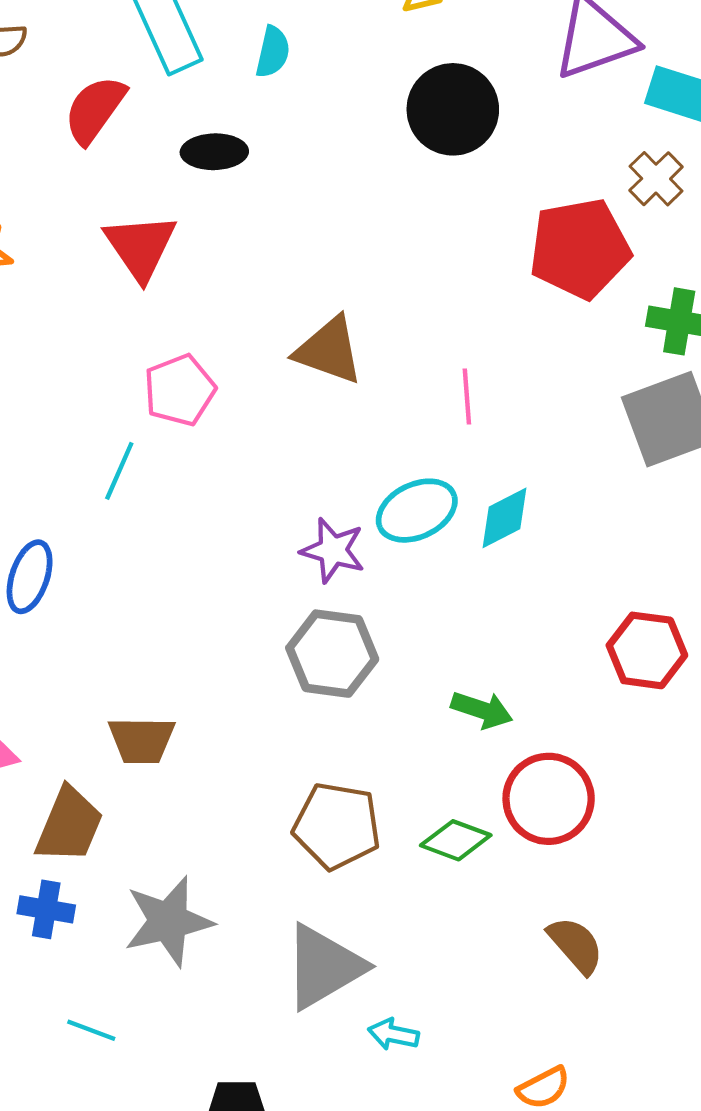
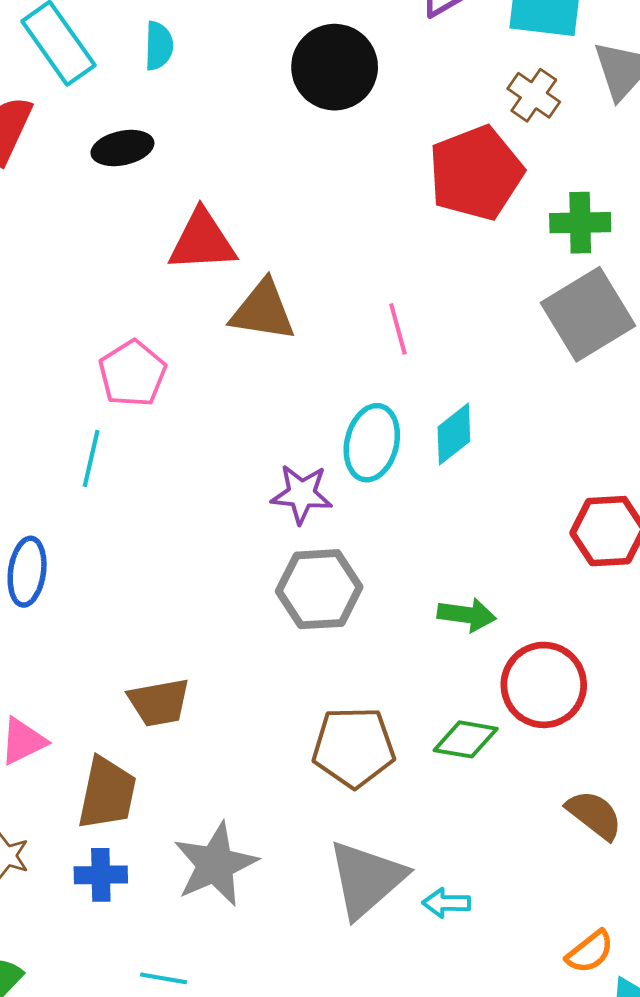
red triangle: (141, 247) -> (202, 241), moved, turned -48
cyan ellipse: (417, 511) -> (372, 443), turned -40
cyan arrow: (393, 1034) -> (446, 903), moved

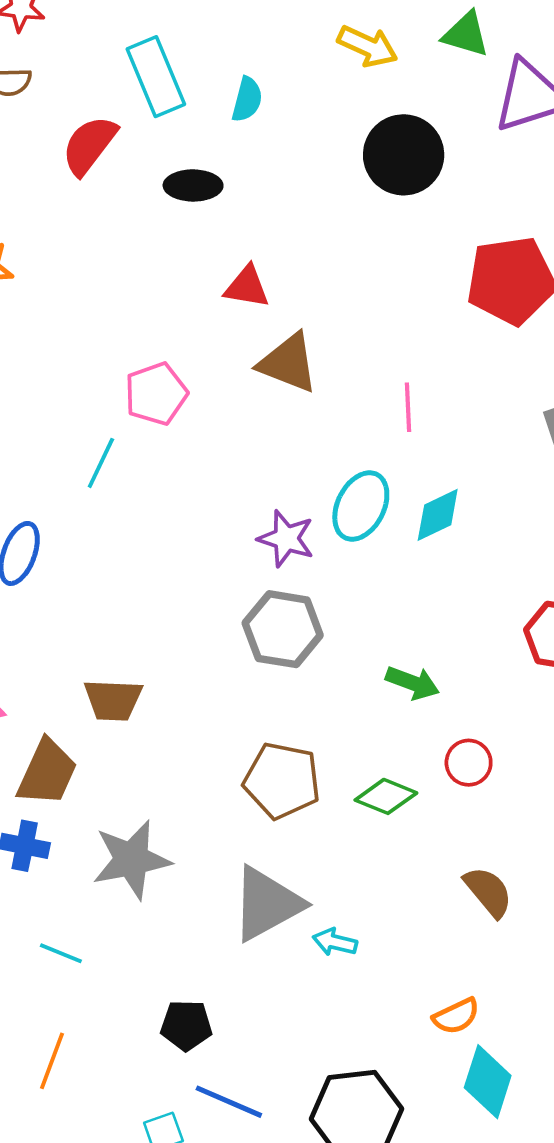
red triangle: (202, 241) -> (247, 287), size x0.7
red circle: (544, 685) -> (469, 763), size x0.6

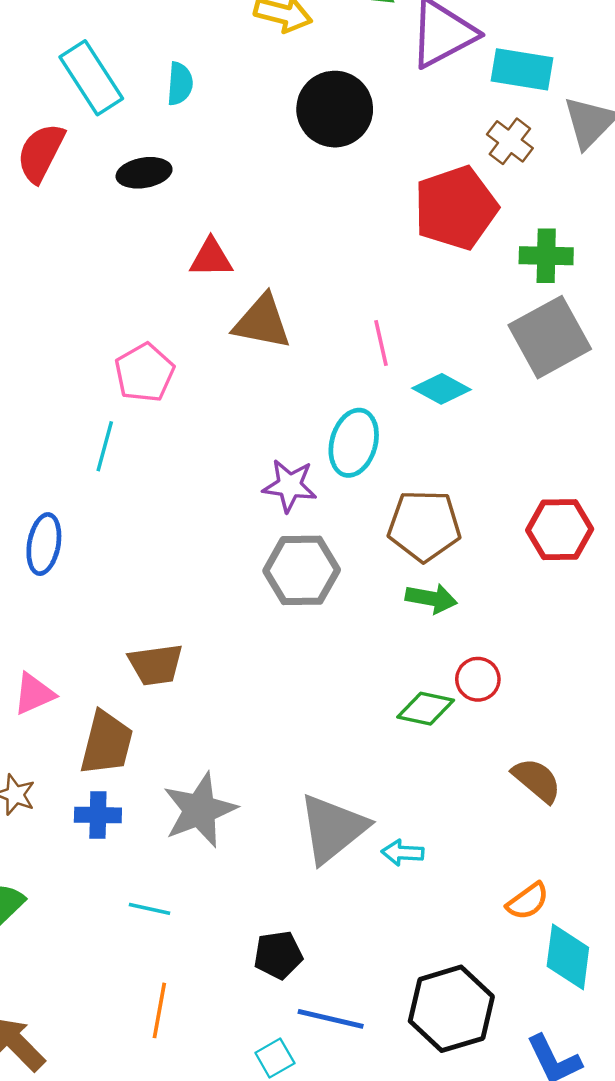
cyan diamond: (438, 515) -> (442, 389), moved, turned 64
red circle: (469, 763) -> (478, 679), moved
brown pentagon: (282, 781) -> (424, 526), moved

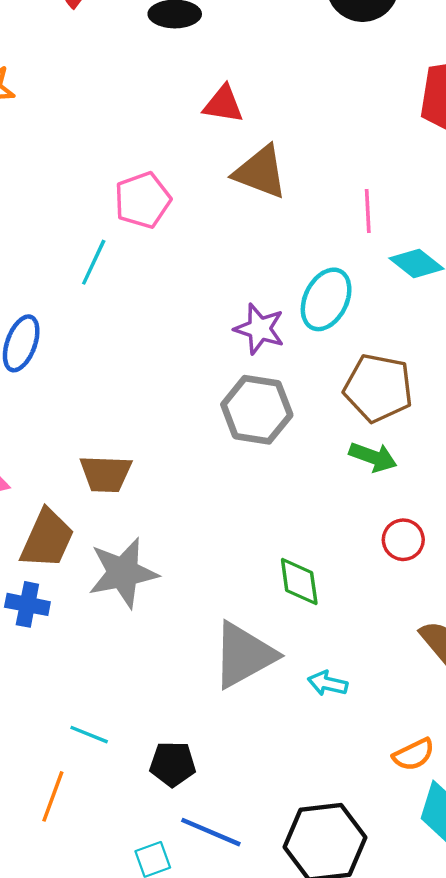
green diamond: (426, 709) -> (299, 582), moved, turned 60
gray star: (200, 810) -> (123, 573), moved
cyan arrow: (403, 853) -> (328, 683), moved
cyan line: (150, 909) -> (89, 735), moved

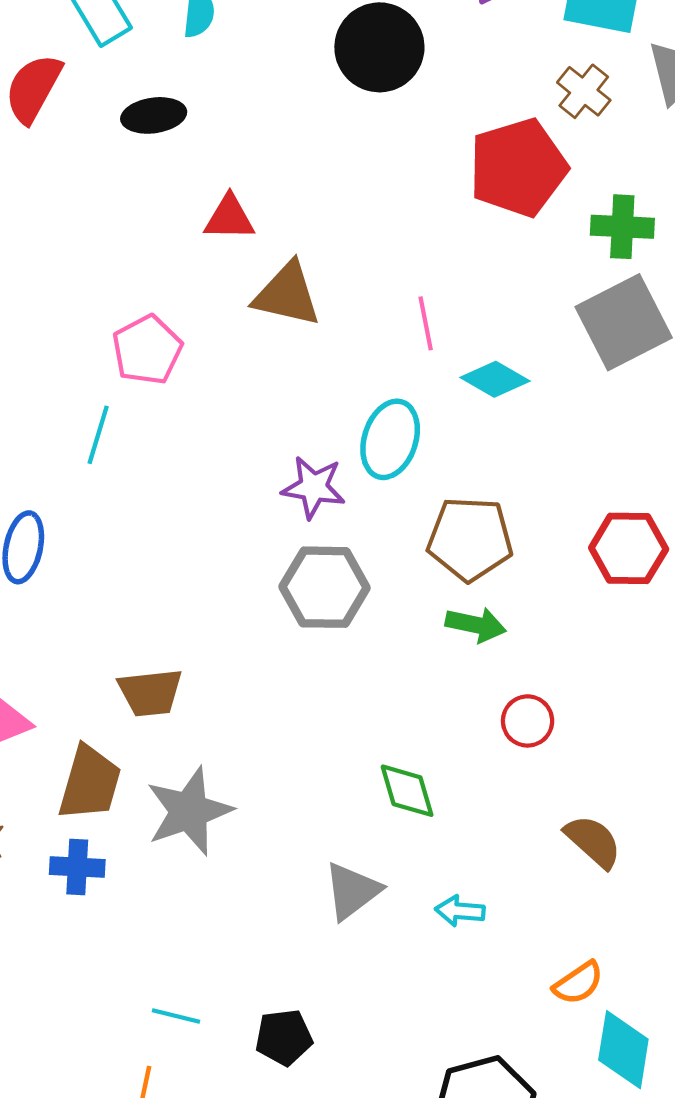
gray triangle: (244, 655) -> (352, 891), size x0.7

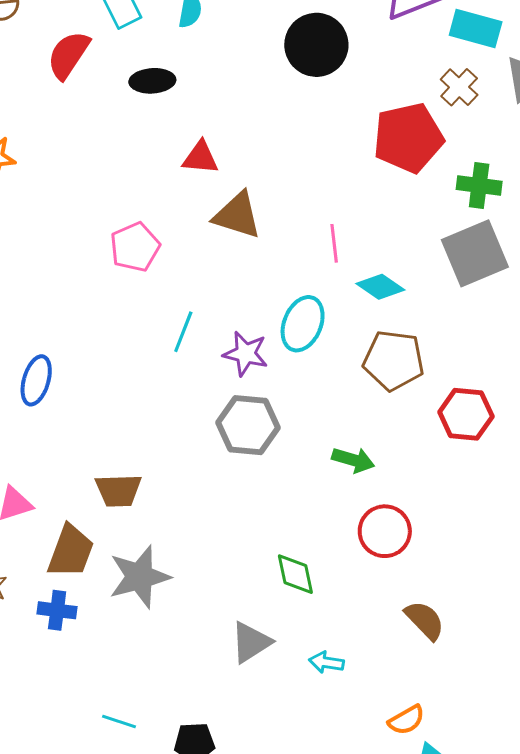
cyan line: (98, 435) -> (183, 332), moved
brown pentagon: (470, 539) -> (394, 360), moved
red circle: (528, 721) -> (385, 531), size x1.4

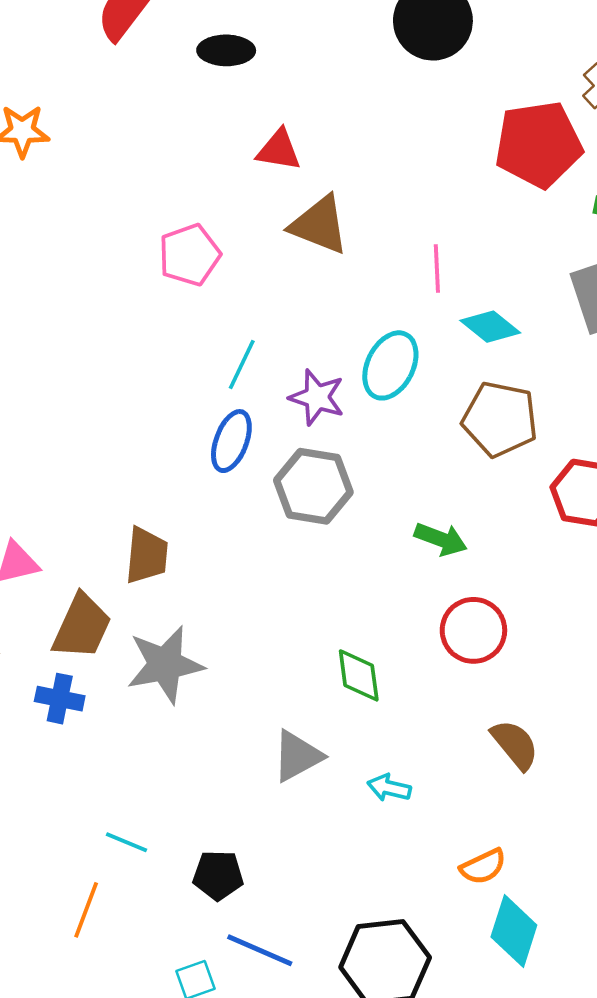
blue ellipse: (36, 380) -> (231, 441), moved
brown trapezoid: (118, 490) -> (147, 555), turned -87

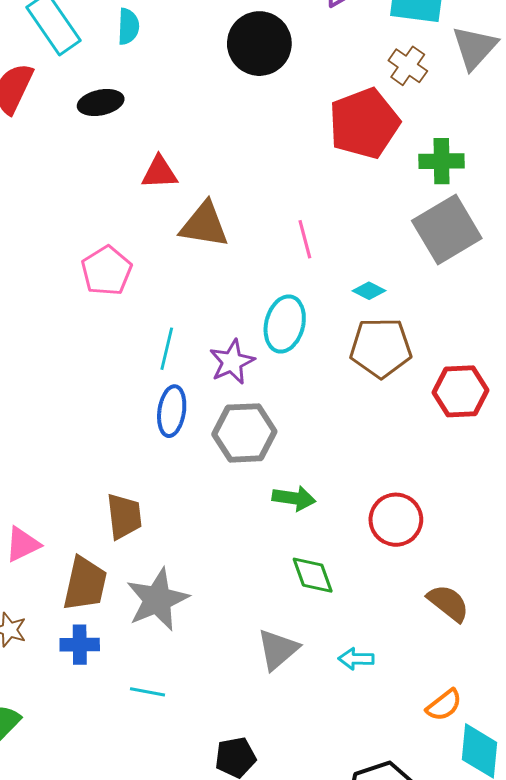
cyan diamond: (490, 327) -> (369, 291), moved, size x0.7
purple star: (317, 397) -> (232, 362), turned -30
green arrow: (441, 539) -> (294, 498), moved
cyan line: (126, 842) -> (148, 692), moved

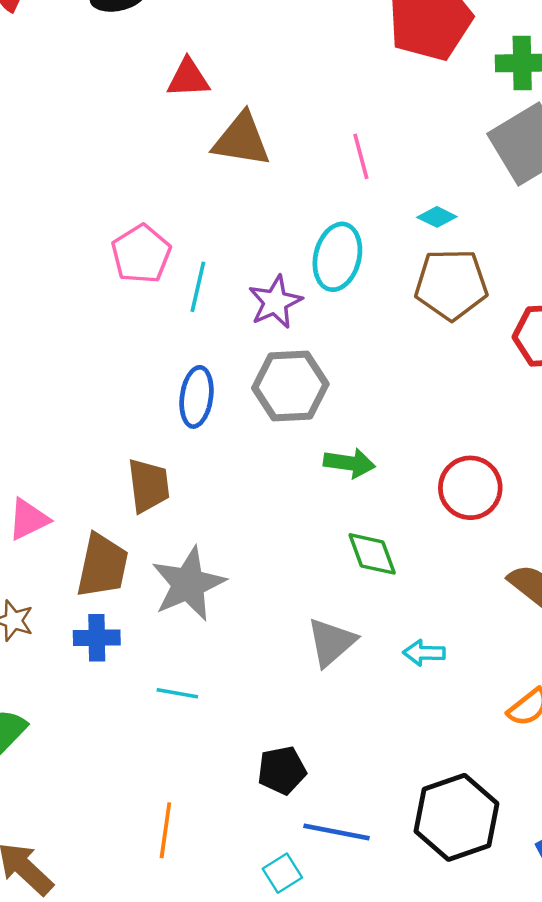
pink pentagon: (107, 271) -> (141, 254), moved
blue ellipse: (172, 411) -> (196, 397), moved

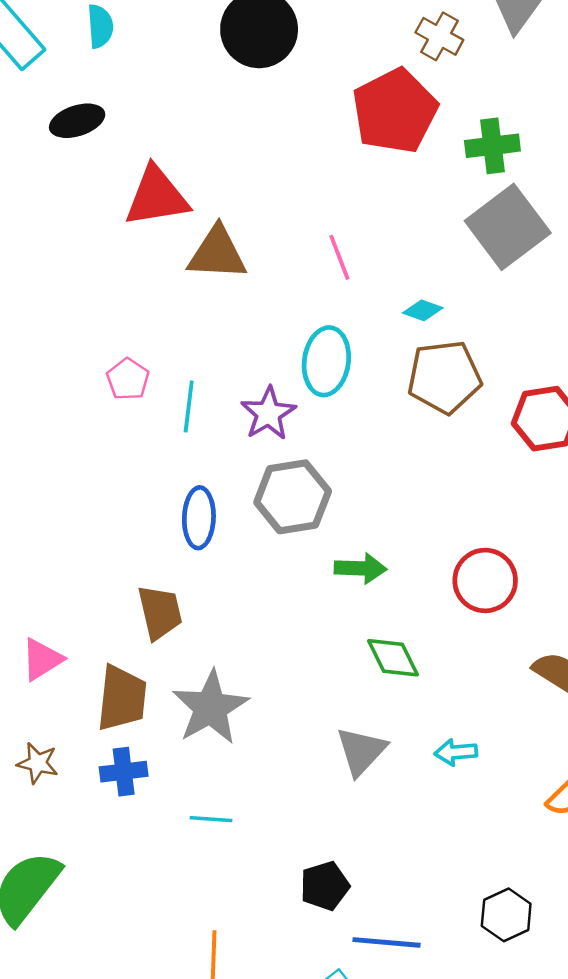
red triangle: (188, 78) -> (157, 197), size x1.5
pink pentagon: (141, 254) -> (128, 379), size x0.7
black hexagon: (456, 817) -> (506, 915), size x0.6

